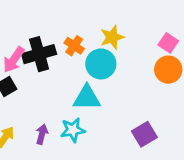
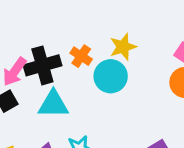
cyan triangle: (87, 98) -> (53, 104), moved

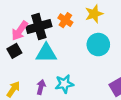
cyan circle: (111, 76) -> (98, 45), moved

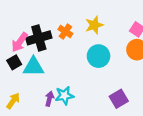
cyan triangle: (46, 53) -> (33, 67), moved
purple arrow: (41, 87) -> (49, 99), moved

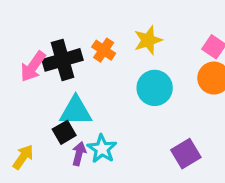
black square: (14, 62) -> (64, 132), moved
cyan triangle: (33, 67) -> (76, 111), moved
cyan star: (64, 96) -> (102, 149), turned -30

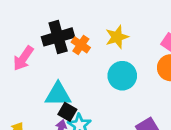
black cross: (63, 60) -> (58, 37), moved
black square: (64, 132) -> (67, 112), moved, turned -30

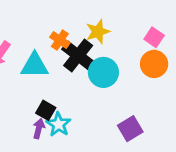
black cross: (58, 37) -> (78, 56), moved, turned -36
cyan triangle: (58, 94) -> (35, 65), moved

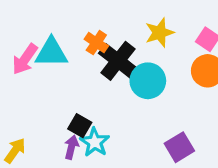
yellow star: (98, 32) -> (159, 33), moved
cyan triangle: (35, 65) -> (51, 53), moved

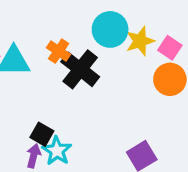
yellow star: (159, 33) -> (140, 41), moved
cyan circle: (148, 81) -> (110, 29), moved

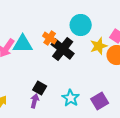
yellow star: (140, 41) -> (99, 46), moved
cyan star: (57, 151) -> (71, 98), moved

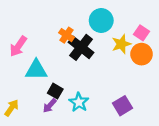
cyan triangle: (23, 44) -> (36, 70), moved
cyan star: (71, 98) -> (79, 102), moved
purple arrow: (35, 101) -> (50, 106), turned -152

